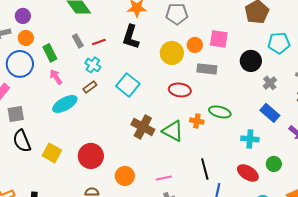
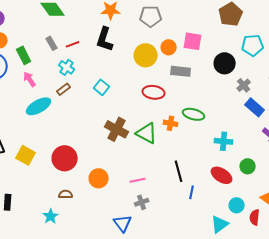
cyan square: (128, 85) -> (102, 87), size x0.7
blue rectangle: (270, 113) -> (255, 107), moved

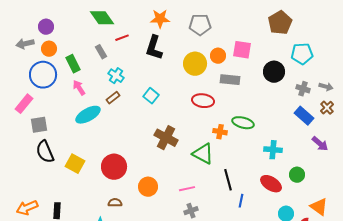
red line: (73, 44) -> (122, 38), moved
gray cross: (244, 85) -> (303, 89), moved, turned -32
green triangle: (147, 133) -> (203, 154), moved

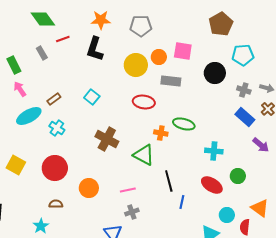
cyan cross: (116, 76) -> (57, 128), moved

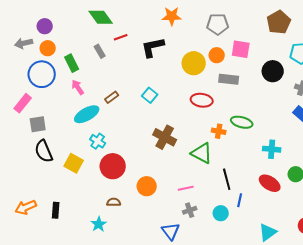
orange star: (101, 20) -> (172, 16), moved
gray pentagon: (141, 26) -> (218, 24), moved
black L-shape: (95, 49) -> (153, 47), turned 60
cyan cross: (57, 128) -> (98, 141), moved
cyan circle: (227, 215) -> (221, 213), moved

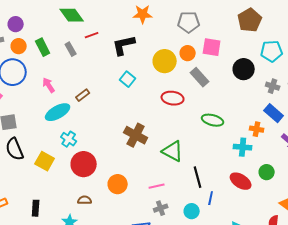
green rectangle: (72, 63) -> (43, 47), moved
gray rectangle: (229, 79) -> (200, 77), turned 42
cyan square: (150, 95) -> (128, 79), moved
orange cross: (219, 131) -> (257, 129), moved
black rectangle: (56, 210) -> (36, 208), moved

